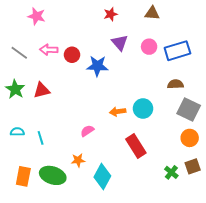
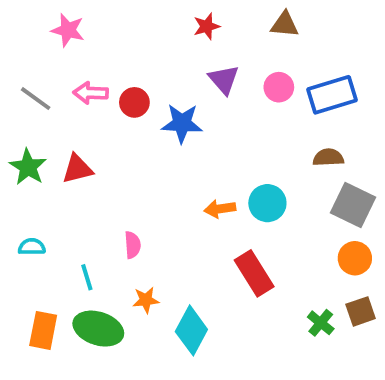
pink semicircle: (87, 131) -> (133, 245), moved, turned 120
cyan line: (41, 138) -> (87, 277), moved

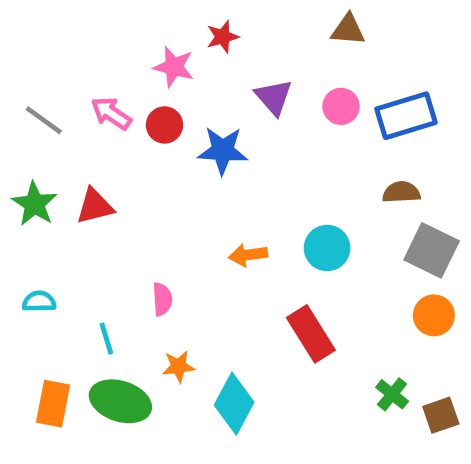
red star: (207, 26) -> (223, 37), moved
pink star: (68, 30) -> (174, 67), moved
pink arrow: (91, 93) -> (111, 113), turned 32
orange arrow: (220, 209) -> (248, 255), moved
brown square: (361, 311) -> (441, 415), moved

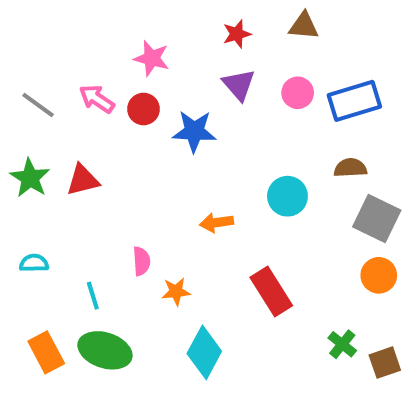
red star: (223, 37) -> (237, 34), moved
cyan circle: (327, 248) -> (287, 196), moved
orange star: (178, 366) -> (176, 292), moved
orange rectangle: (53, 404) -> (46, 352), turned -39

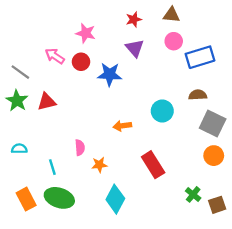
pink circle: (298, 93) -> (174, 41), moved
gray line: (38, 105) -> (20, 72), moved

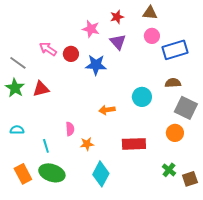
pink star: (86, 33) -> (91, 29), moved
orange circle: (214, 156) -> (175, 133), moved
red rectangle: (153, 165) -> (134, 144), turned -60

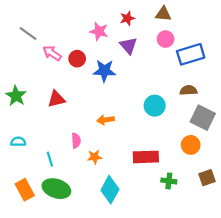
gray line: (18, 63) -> (28, 34), moved
red triangle: (41, 89) -> (56, 99), moved
orange arrow: (107, 110) -> (106, 120), moved
green cross: (169, 170) -> (169, 181), moved, turned -32
brown square: (190, 179) -> (207, 178), moved

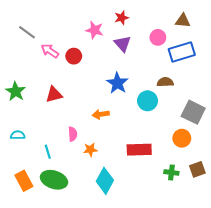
brown triangle: (163, 14) -> (183, 21), moved
blue star: (104, 71) -> (117, 83), moved, turned 30
brown semicircle: (188, 90) -> (165, 82), moved
green cross: (169, 181) -> (171, 172), moved

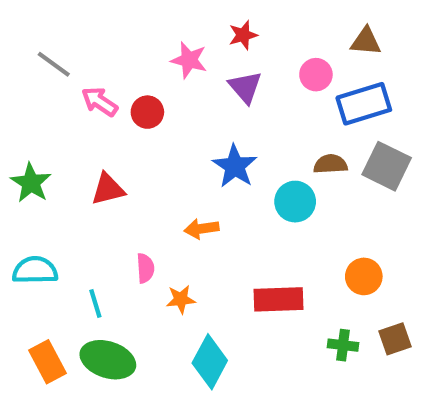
gray square: (193, 112) -> (387, 166), moved
cyan semicircle: (18, 135) -> (35, 270), size x1.5

